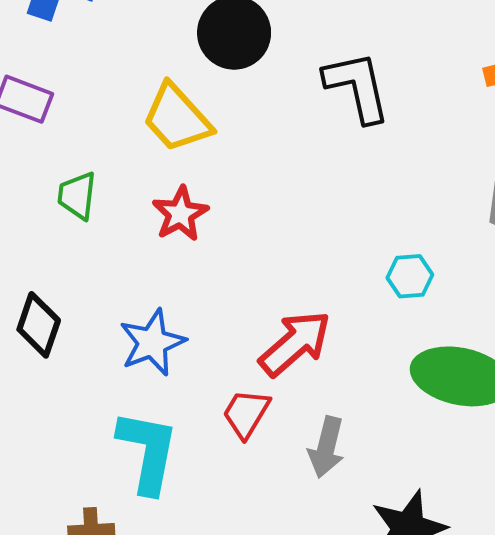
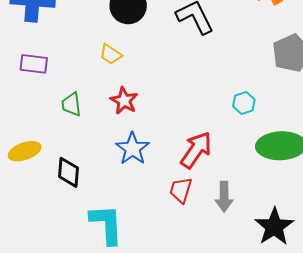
yellow trapezoid: (177, 118) -> (111, 54), size x0.6
blue star: (152, 343) -> (132, 149), moved
cyan L-shape: (148, 452) -> (107, 224), moved

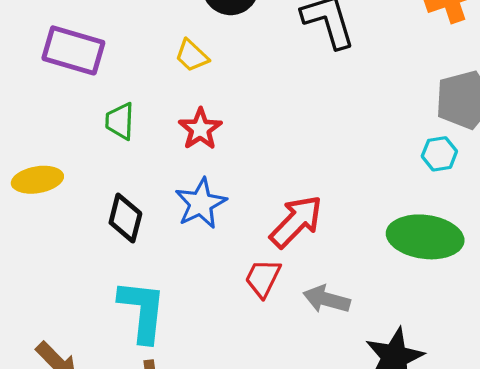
purple rectangle: (34, 64) -> (73, 50), size x1.4
cyan hexagon: (244, 103) -> (439, 154), moved
black diamond: (69, 172) -> (125, 218), moved
gray arrow: (224, 197) -> (327, 299), turned 96

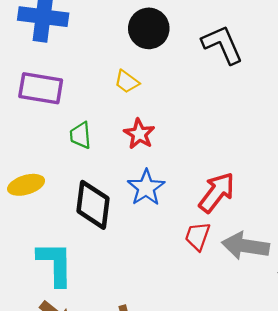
black diamond: (125, 218) -> (93, 205), size x1.4
gray arrow: (327, 299) -> (245, 246), size x1.4
cyan L-shape: (142, 311) -> (55, 264), moved

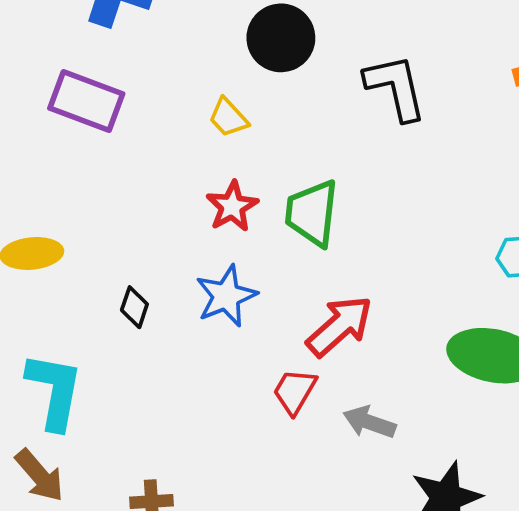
green trapezoid: (81, 135) -> (312, 213), moved, size x1.5
black diamond: (93, 205) -> (134, 307), size x0.5
gray arrow: (245, 246) -> (369, 422), size x0.7

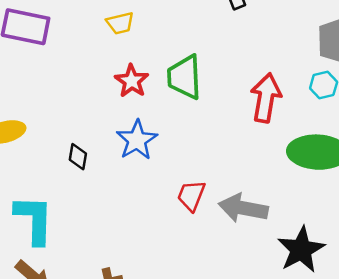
yellow trapezoid: (228, 118) -> (120, 23), turned -52
red arrow: (340, 326) -> (266, 98), moved, turned -30
gray arrow: (369, 422) -> (243, 208), size x1.4

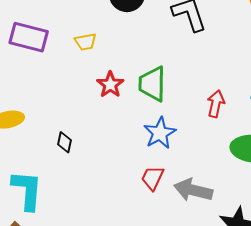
yellow trapezoid: (120, 23) -> (86, 42), moved
red arrow: (266, 98) -> (216, 104), size x0.7
blue star: (137, 140) -> (160, 133), moved

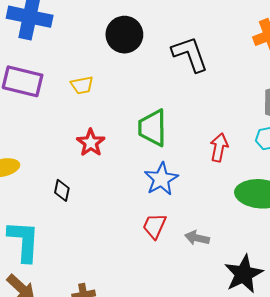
red star: (110, 85) -> (91, 143), moved
gray arrow: (193, 190) -> (197, 238), size x0.6

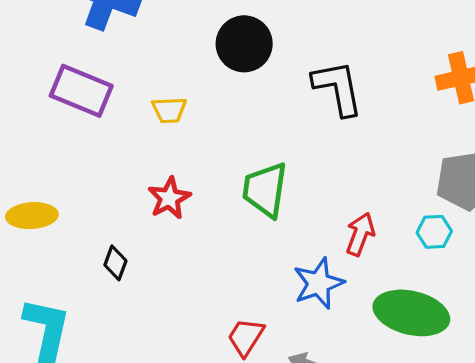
blue star: (161, 179) -> (319, 283), moved

